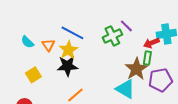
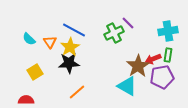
red arrow: (151, 43) -> (153, 59), moved
green rectangle: (147, 58) -> (168, 55), moved

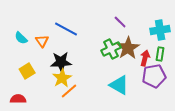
green cross: (114, 33) -> (111, 49), moved
yellow star: (70, 47) -> (62, 78), moved
red arrow: (153, 59) -> (145, 58), turned 126
brown star: (138, 66) -> (128, 48), moved

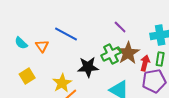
black star: (61, 62) -> (88, 67), moved

